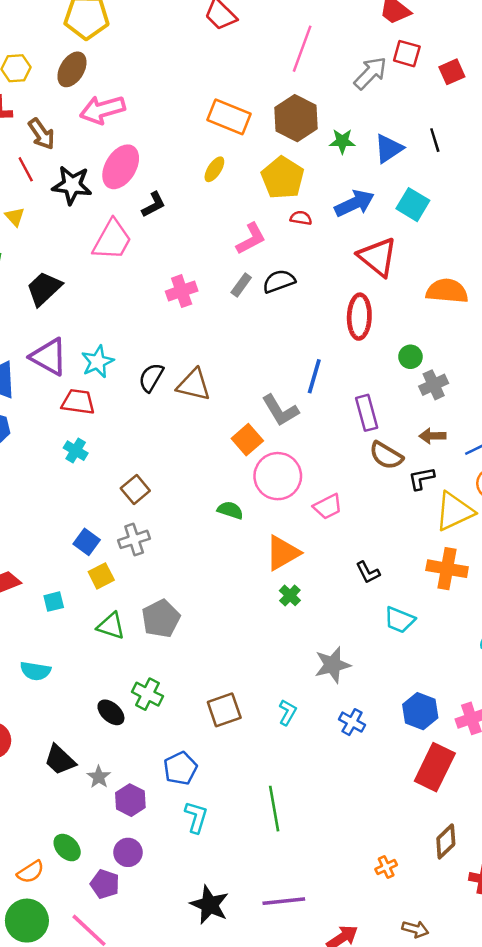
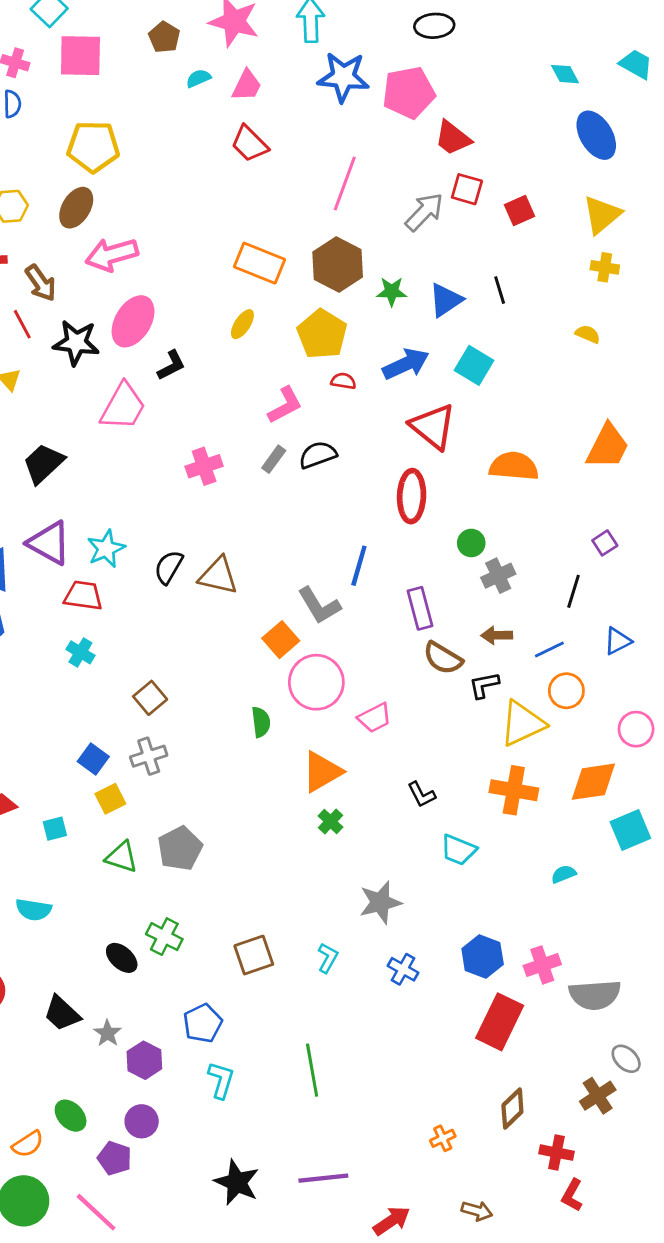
green semicircle: (230, 510) -> (261, 722), turned 65

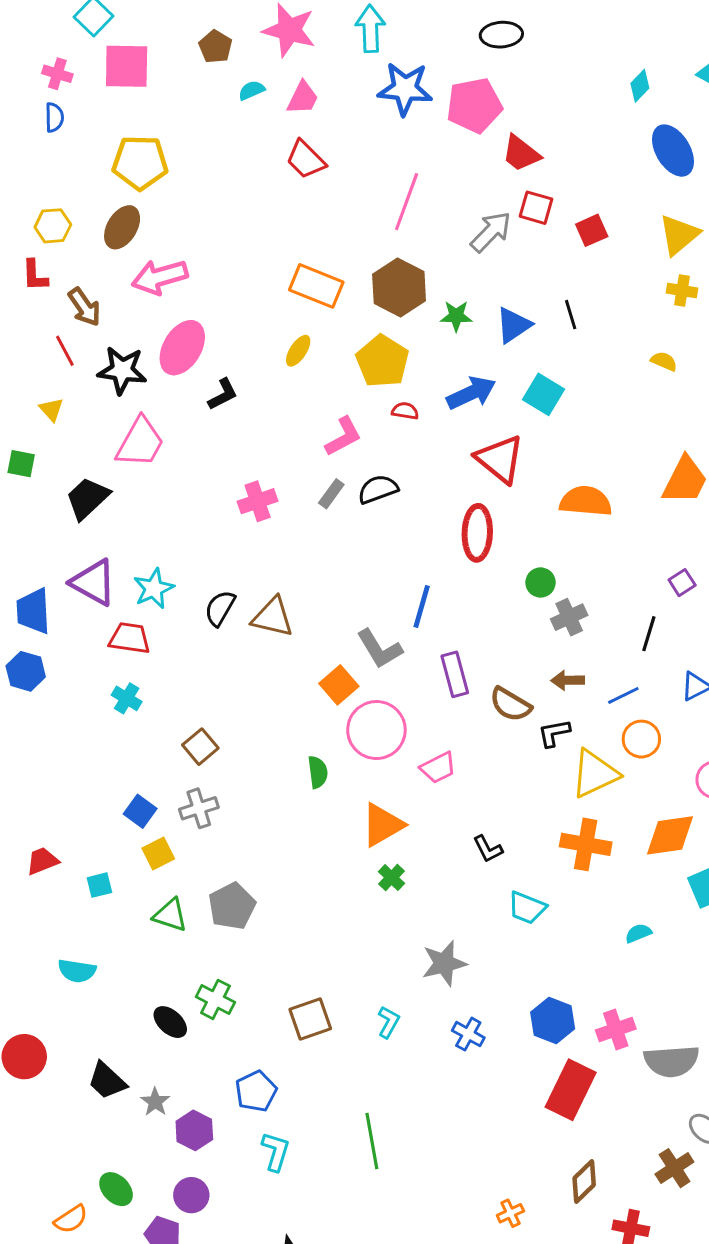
cyan diamond: (565, 74) -> (640, 86), turned 72
pink trapezoid: (123, 407) -> (140, 443), moved
purple rectangle: (420, 608) -> (455, 674), moved

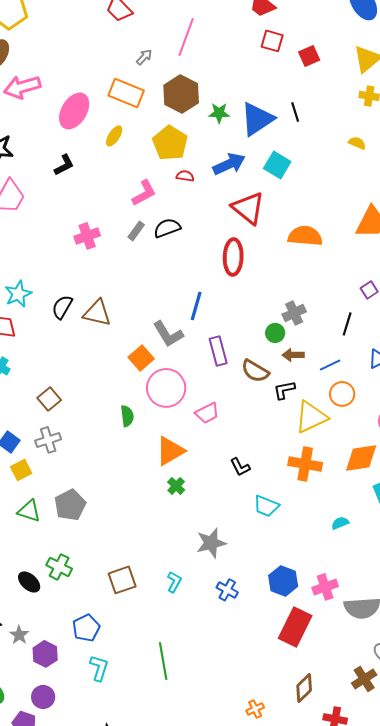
gray arrow: (491, 232) -> (144, 57), moved, size x0.6
blue triangle: (513, 325) -> (257, 119), size x1.4
pink ellipse: (182, 348) -> (74, 111), moved
green circle: (541, 583) -> (275, 333), moved

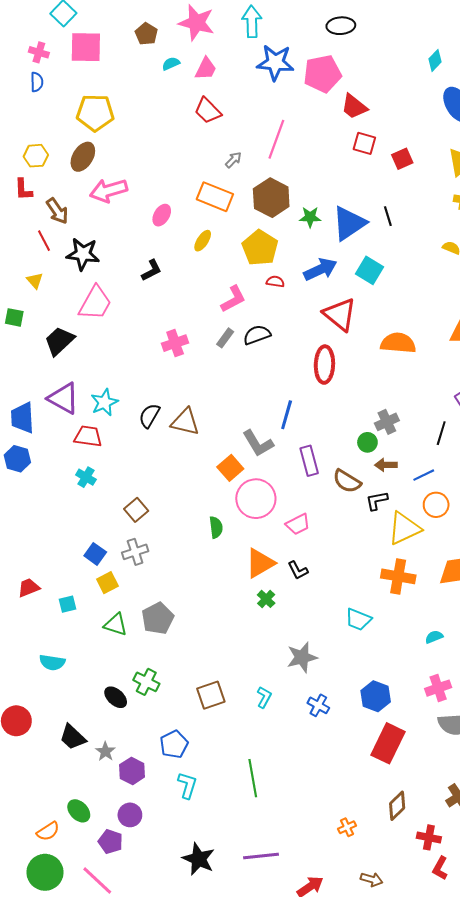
pink ellipse: (74, 111) -> (162, 215), size x0.6
black L-shape: (240, 467) -> (298, 570), moved
pink cross: (325, 587) -> (438, 688), moved

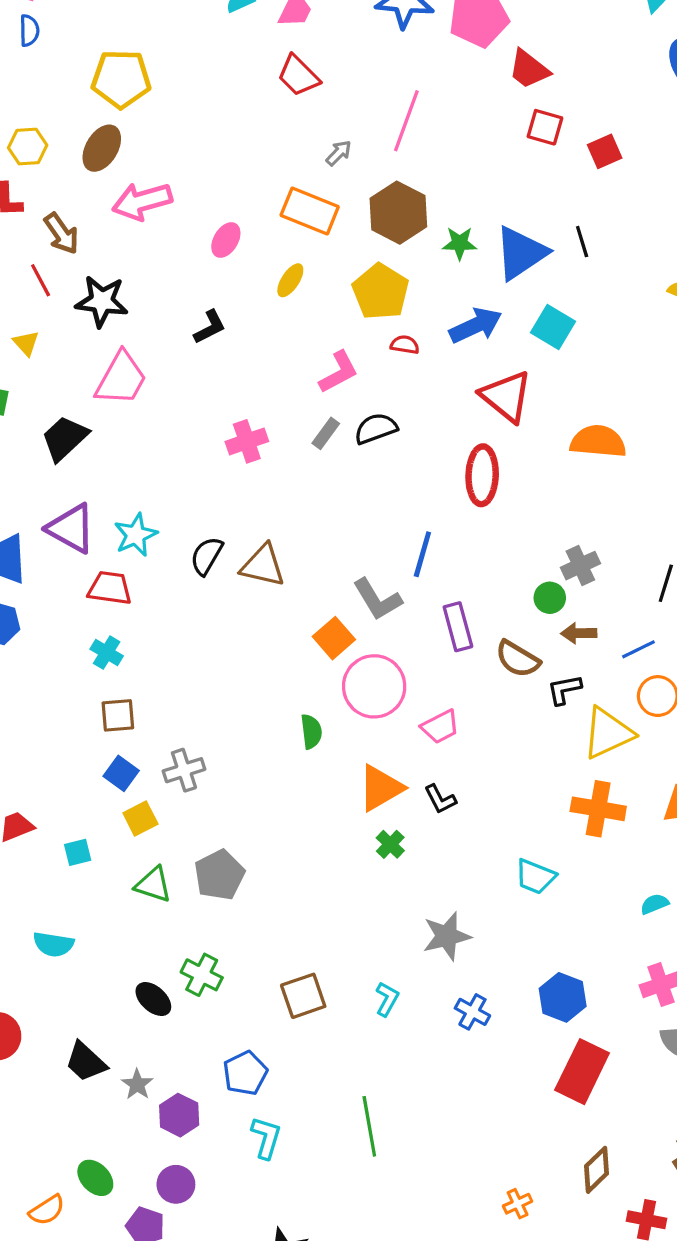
brown square: (136, 510) -> (118, 715), moved, turned 35

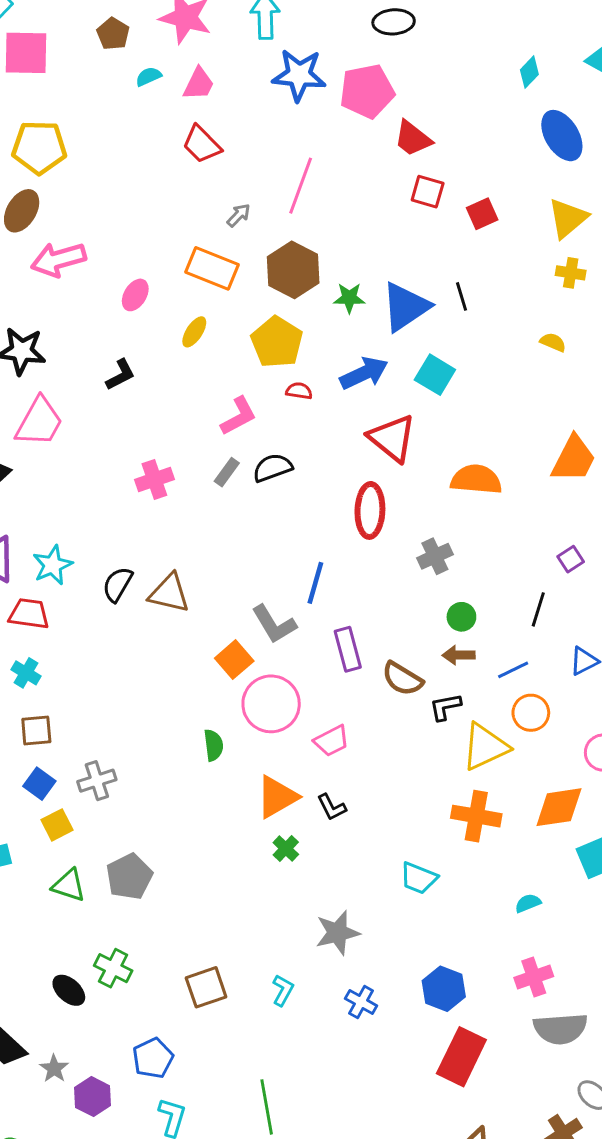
gray cross: (580, 566) -> (435, 556), moved
green circle: (550, 598) -> (461, 617), moved

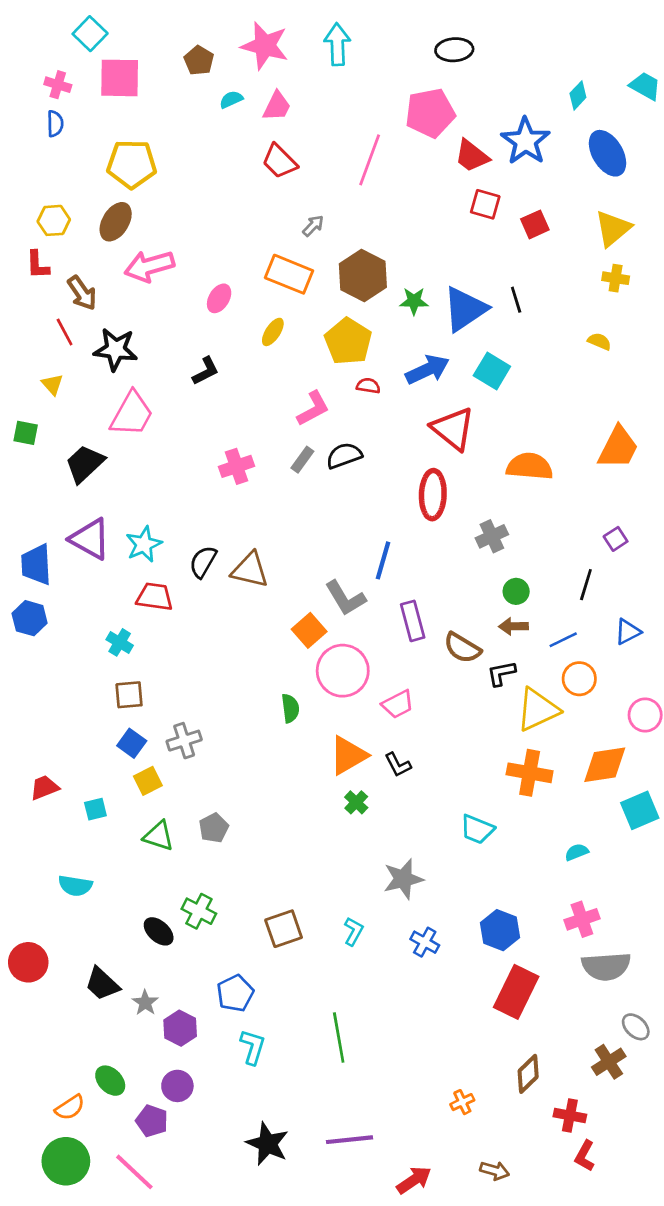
blue star: (299, 75) -> (526, 141), moved, turned 30
pink line: (301, 186) -> (370, 160), moved
red trapezoid: (29, 614) -> (155, 597), moved
gray pentagon: (129, 877) -> (214, 828), size x0.7

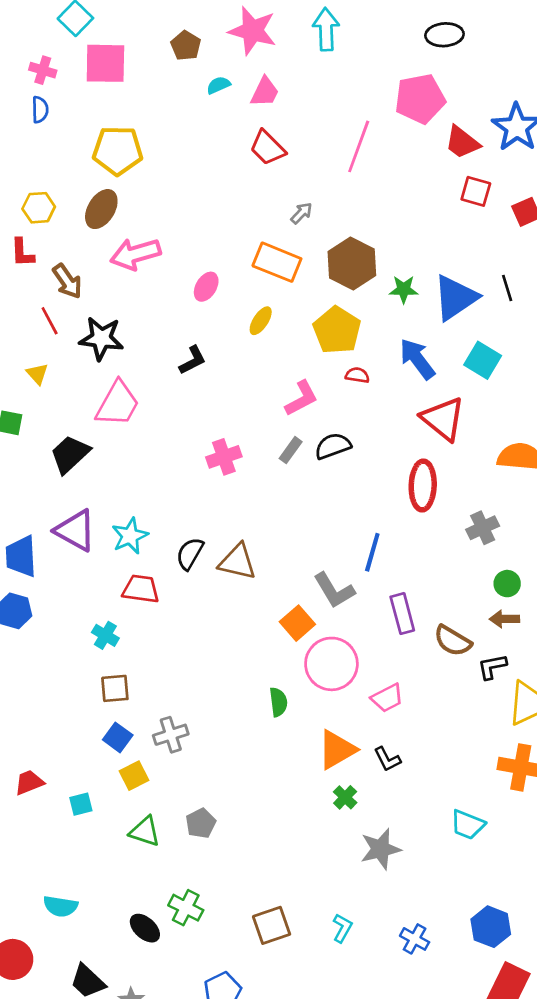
blue arrow: (427, 370) -> (417, 359), turned -102
gray star: (403, 879) -> (380, 849), moved
cyan semicircle: (75, 886) -> (60, 906), moved

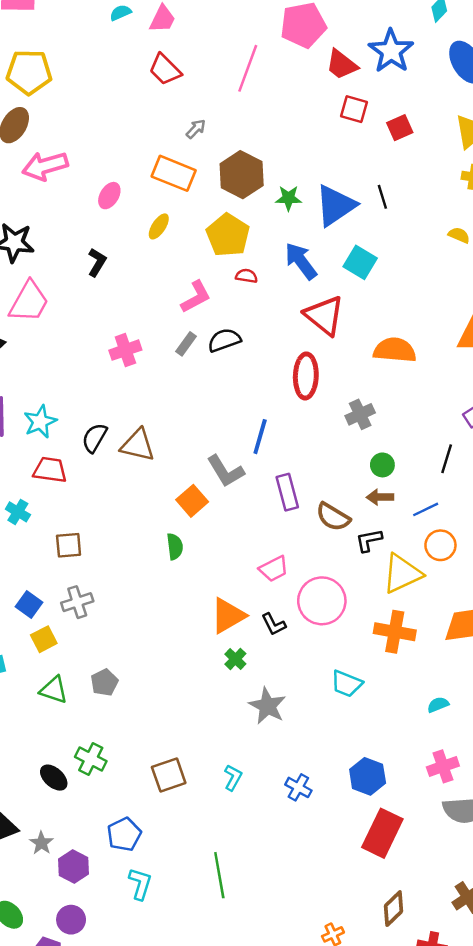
black L-shape: (193, 360) -> (97, 262), turned -32
pink circle: (331, 664) -> (322, 601), moved
brown square: (115, 688) -> (69, 545), moved
green semicircle: (278, 702) -> (175, 546), moved
gray star: (380, 849) -> (267, 706), turned -30

